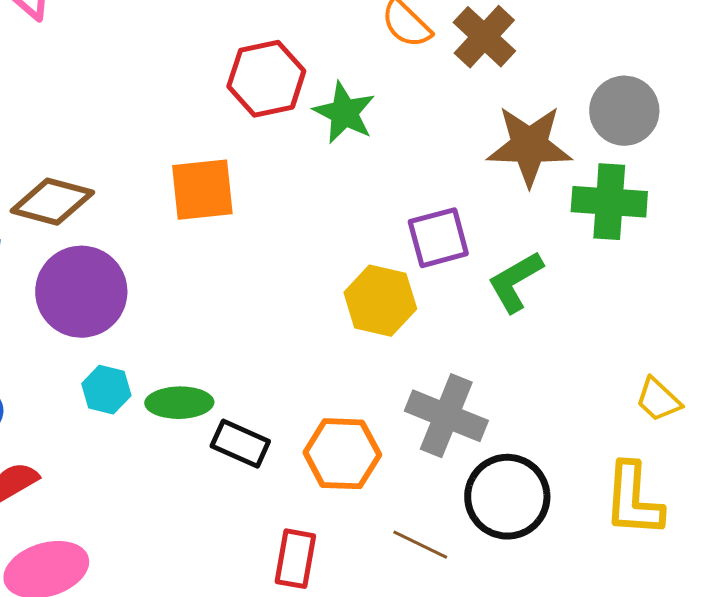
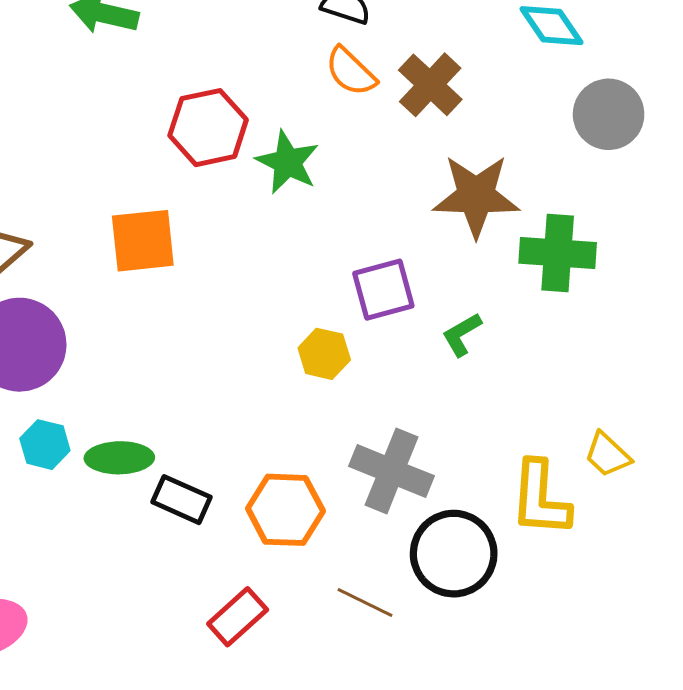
gray circle: (624, 111) -> (609, 114), moved
green L-shape: (515, 282) -> (462, 334), size x0.7
yellow hexagon: (380, 301) -> (324, 354), size x0.7
yellow L-shape: (633, 500) -> (540, 499), moved
red rectangle: (295, 559) -> (238, 617), turned 38

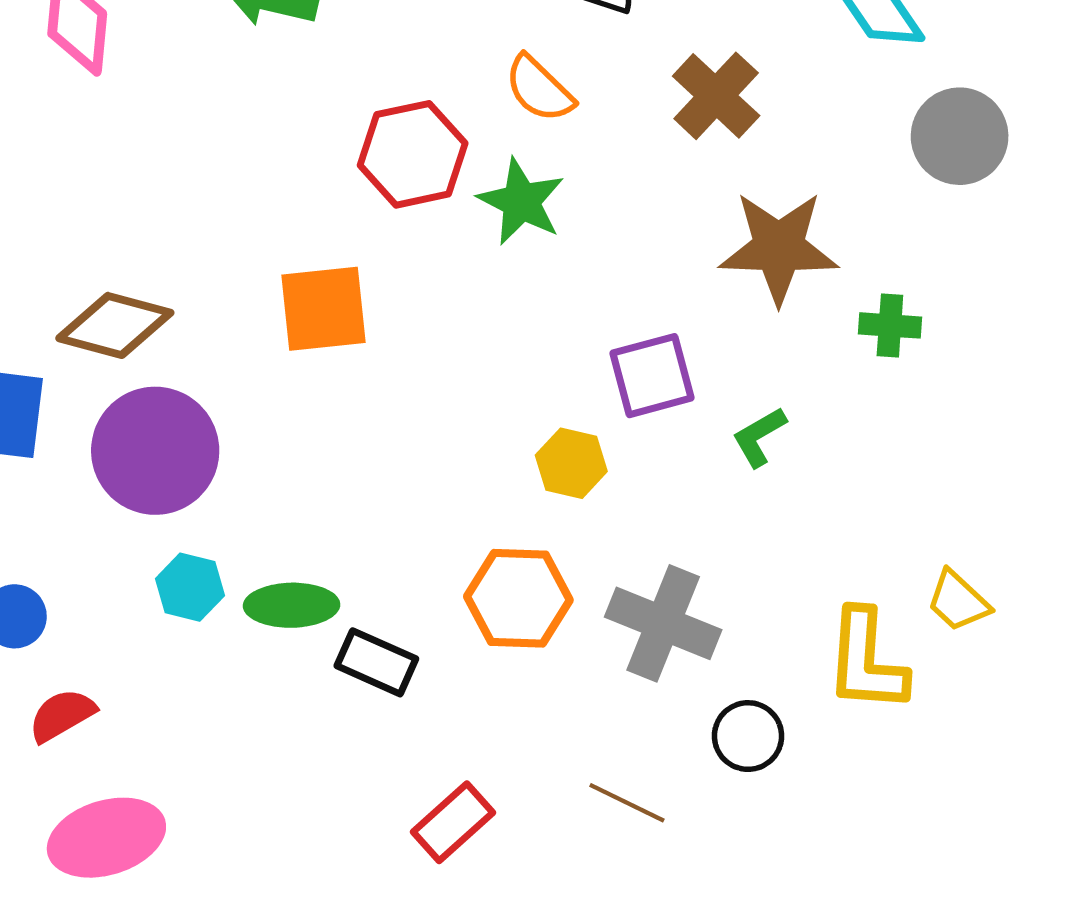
orange semicircle: (351, 72) -> (539, 89), moved
green cross: (558, 253) -> (890, 325), size x0.6
orange hexagon: (285, 510) -> (518, 598), moved
black circle: (454, 554) -> (748, 736), size x0.6

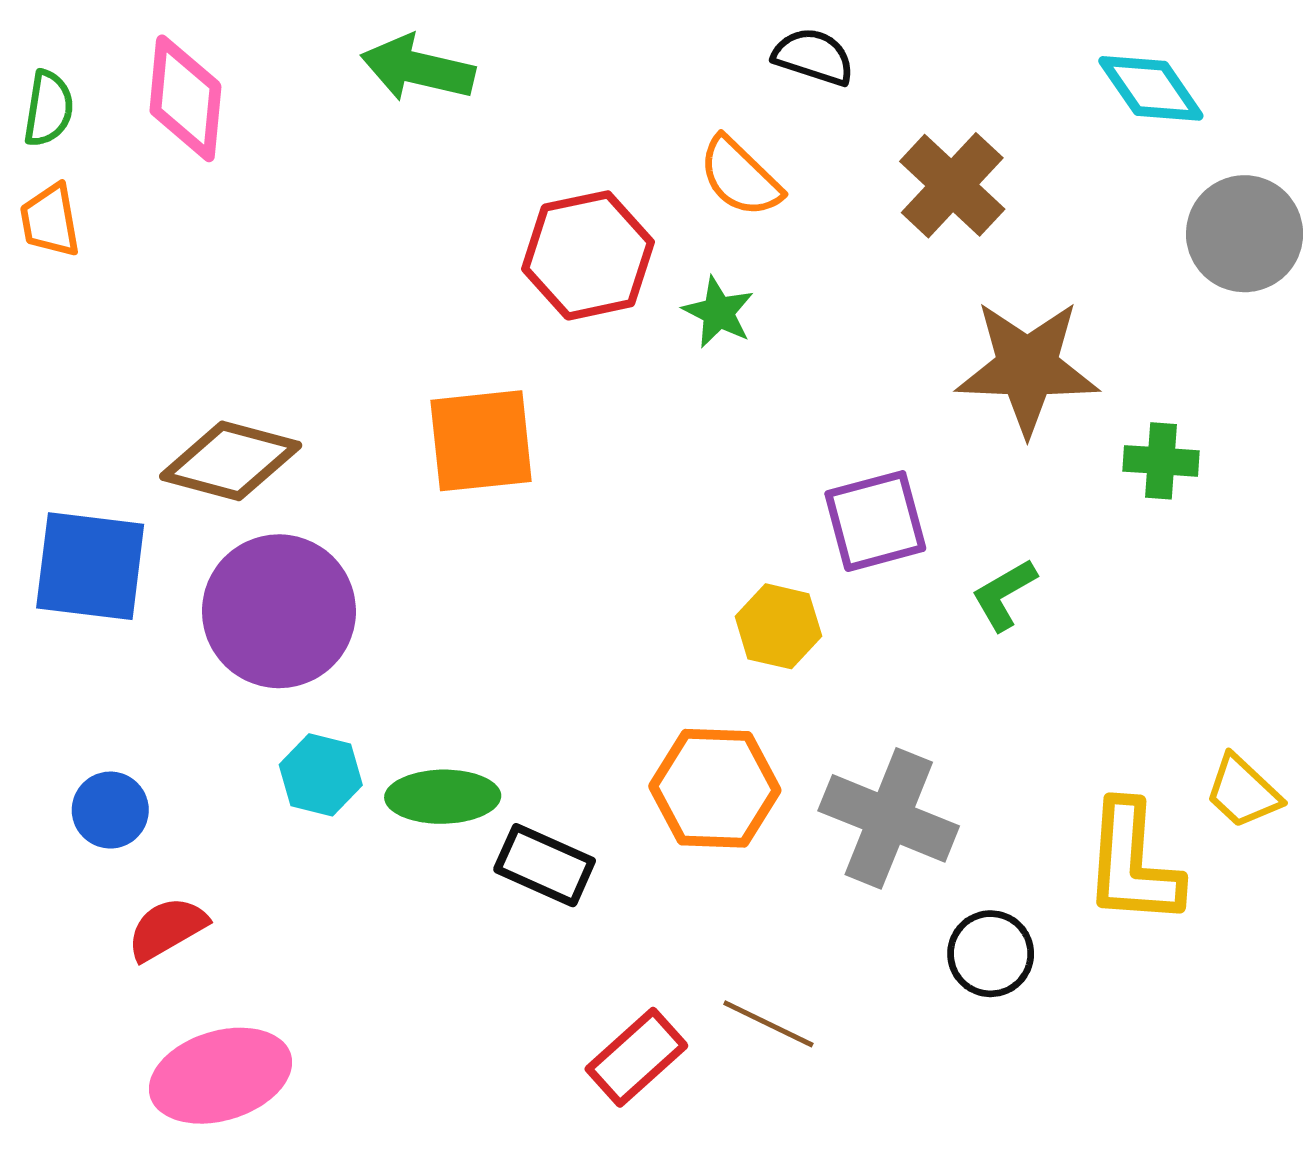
green star: (521, 202) -> (718, 312), size x0.7
brown line: (627, 803) -> (768, 1024), moved

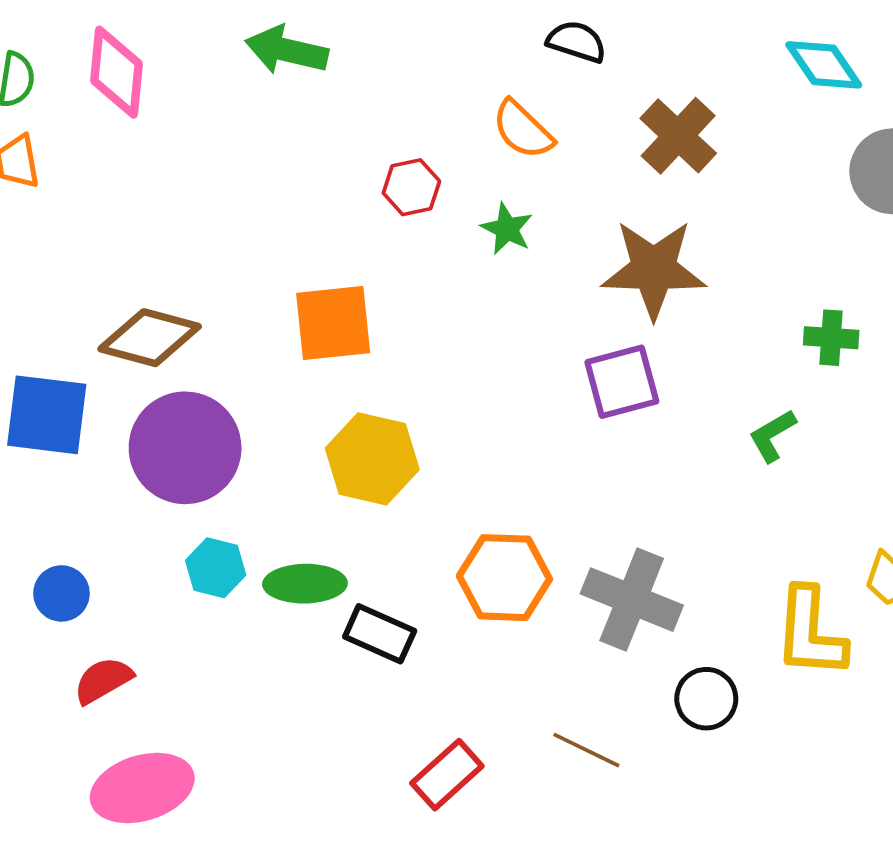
red hexagon: (588, 255) -> (411, 187), size x0.6
brown star: (1027, 367) -> (654, 269), moved
green L-shape: (1004, 595) -> (772, 436), moved
yellow hexagon: (778, 626) -> (372, 459), moved, size x1.5
brown line: (768, 1024) -> (586, 750), moved

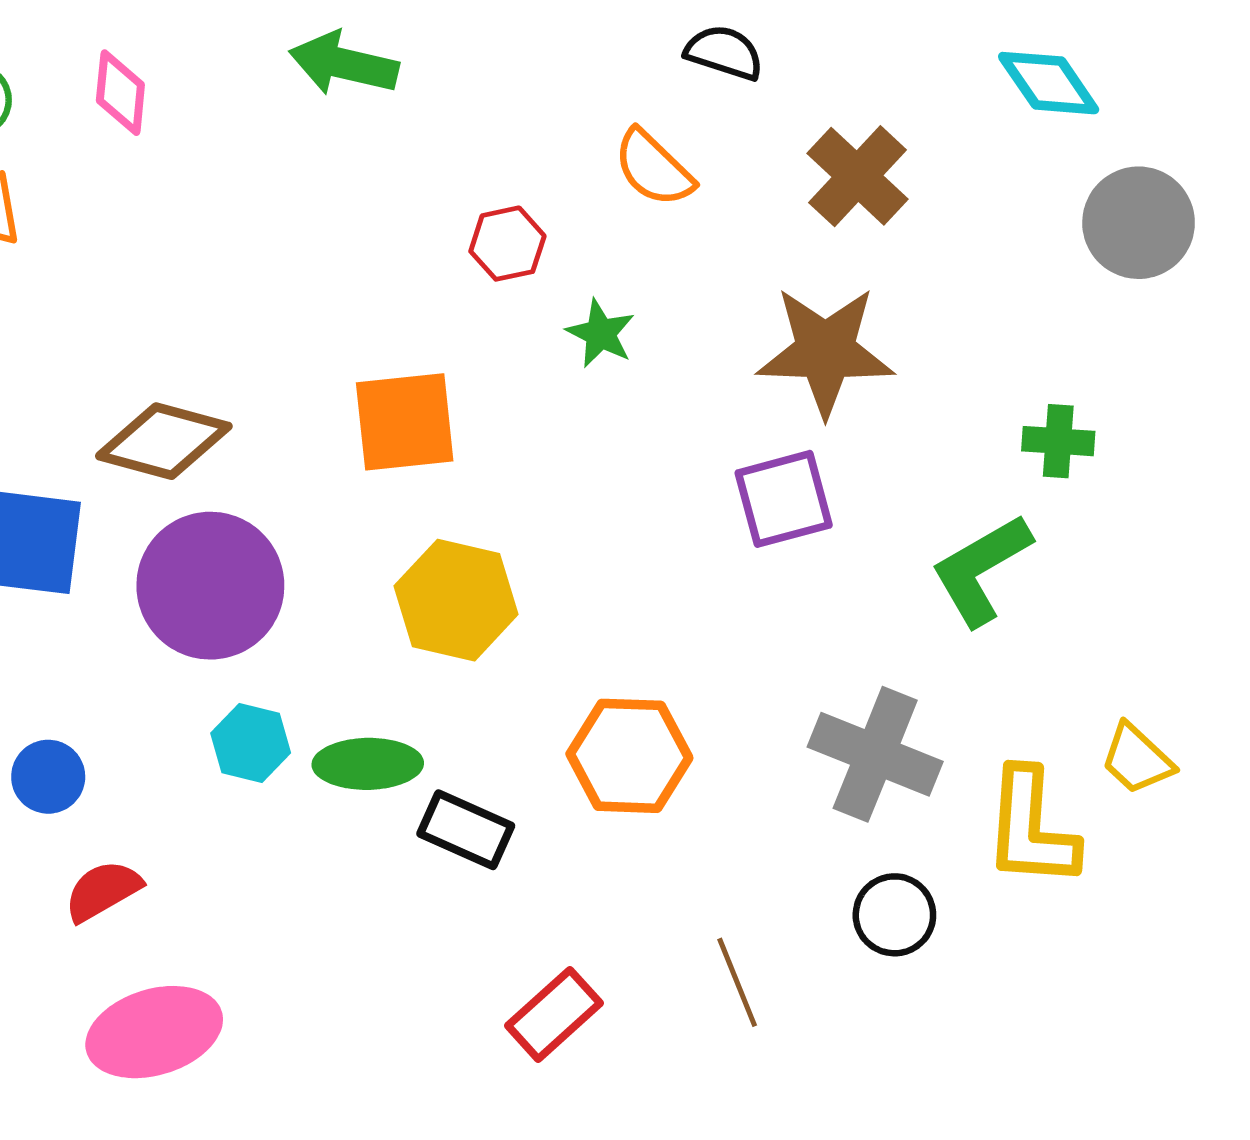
pink diamond: (117, 72) -> (120, 93), size x0.7
green star: (507, 229) -> (601, 334), moved
green L-shape: (772, 436) -> (981, 570), size x1.6
gray cross: (632, 600) -> (875, 754), moved
brown line: (586, 750) -> (737, 982), turned 42

